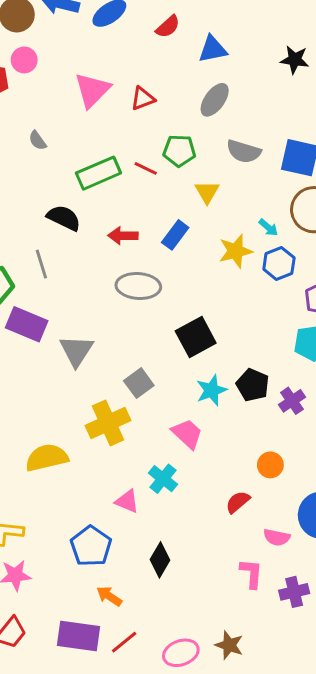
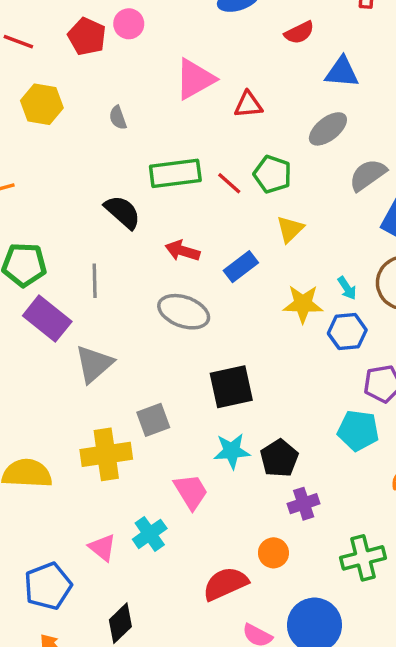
gray semicircle: (244, 151) -> (368, 175), moved, turned 112
gray line: (41, 264) -> (95, 281), moved
purple cross: (292, 401) -> (304, 504), moved
red semicircle: (238, 502) -> (225, 584), size x1.5

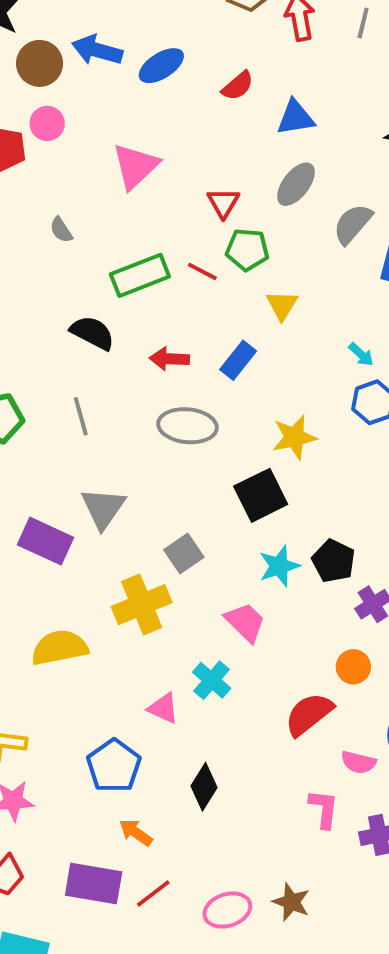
red triangle: (248, 105) -> (223, 203), moved, turned -40
yellow star: (303, 304) -> (294, 437), moved
purple rectangle: (47, 319) -> (46, 541), moved

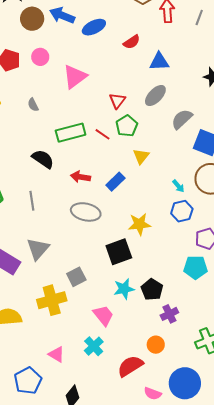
pink circle: (47, 123) -> (40, 57), moved
green pentagon: (247, 250) -> (127, 126), turned 30
cyan cross: (212, 680) -> (94, 346), moved

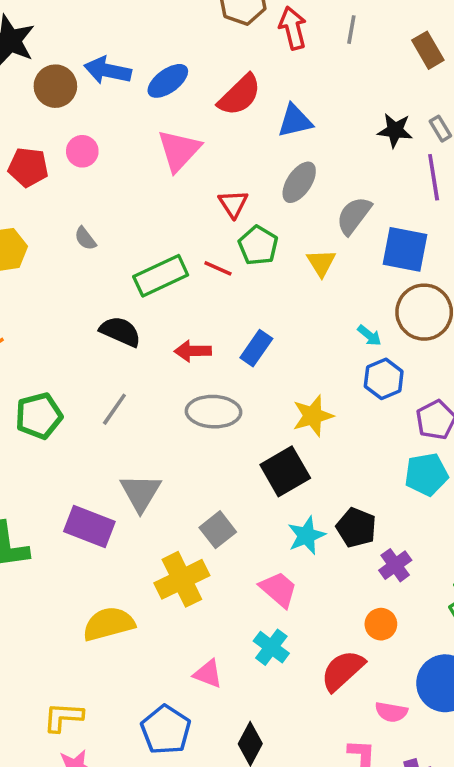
red semicircle: (132, 42) -> (240, 95), size x1.5
pink triangle: (75, 77) -> (179, 150), moved
yellow triangle: (141, 156) -> (321, 263), moved
gray line: (32, 201) -> (114, 409), turned 54

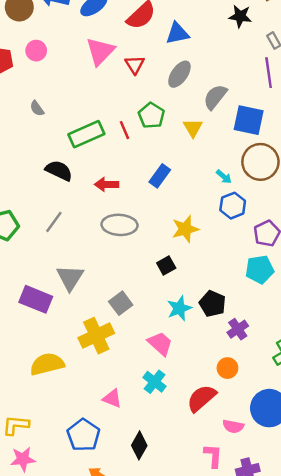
black star: (395, 130) -> (240, 16), moved
red triangle: (233, 204) -> (135, 65), moved
red line: (218, 268) -> (124, 130), turned 42
blue rectangle: (256, 348) -> (160, 176), moved
black square: (285, 471) -> (166, 265), size x0.6

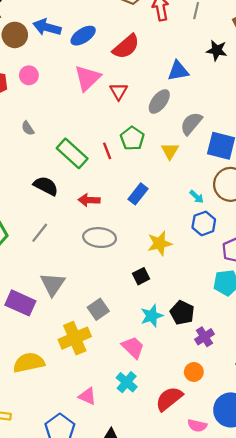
blue triangle: (177, 33) -> (178, 71), moved
green rectangle: (86, 134) -> (72, 153), turned 64

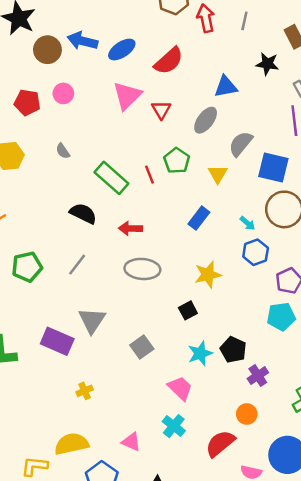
blue rectangle: (138, 194) -> (199, 218), moved
yellow cross: (75, 338) -> (85, 391), moved, size x0.5
yellow semicircle: (29, 363) -> (71, 444), moved

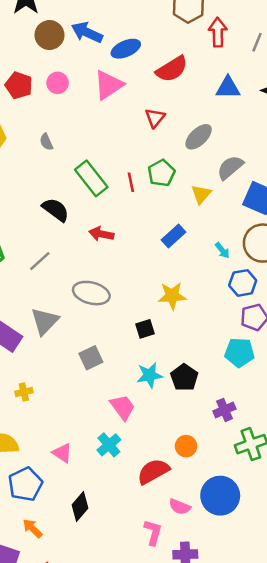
blue triangle: (226, 87) -> (228, 88), moved
pink triangle: (127, 96) -> (109, 85), moved
blue hexagon: (256, 252) -> (243, 283), moved
gray ellipse: (142, 269) -> (91, 293), moved
purple cross: (258, 376) -> (224, 410), moved

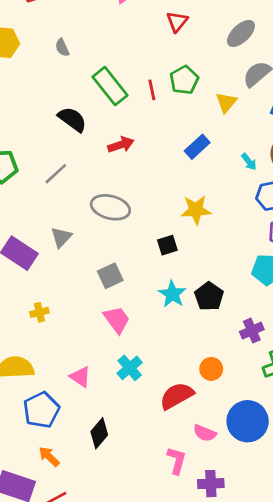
gray ellipse: (199, 137) -> (241, 33), moved
red arrow: (101, 234) -> (121, 145), turned 150
gray triangle: (45, 321) -> (61, 237), size x0.7
cyan star: (150, 375) -> (172, 294), turned -30
pink trapezoid: (123, 407) -> (117, 320), moved

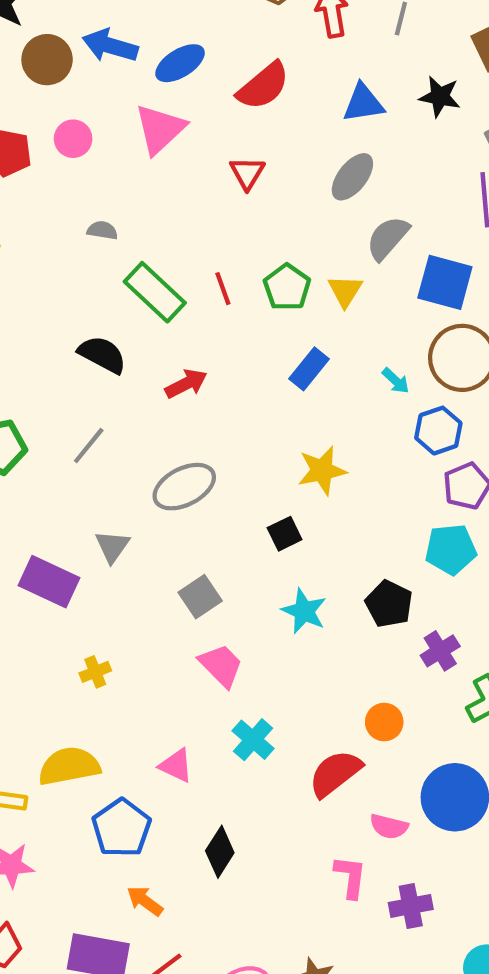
gray semicircle: (62, 48) -> (102, 230), moved, turned 132
green pentagon: (184, 80) -> (287, 287), moved
gray ellipse: (110, 207) -> (184, 487), turned -33
black pentagon: (209, 296) -> (389, 604), moved

